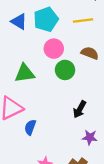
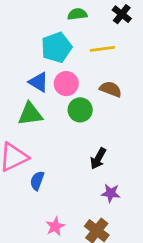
blue triangle: (19, 22) -> (39, 82), moved

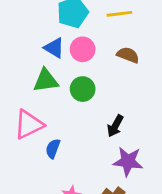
green circle: (80, 110) -> (83, 89), moved
purple star: (111, 193) -> (128, 161), size x1.5

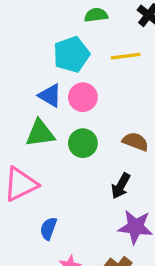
brown semicircle: (128, 55) -> (135, 142), moved
blue semicircle: (53, 149) -> (48, 229), moved

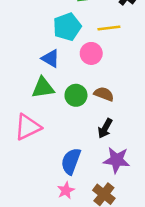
pink circle: (83, 97) -> (91, 53), moved
brown semicircle: (135, 142) -> (104, 94), moved
blue semicircle: (48, 229) -> (71, 161), moved, size x1.5

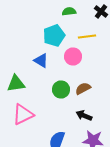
green triangle: (43, 88) -> (16, 84), moved
brown semicircle: (104, 94) -> (83, 88), turned -49
black arrow: (105, 128) -> (84, 116), turned 84

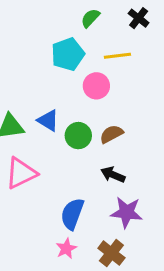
green semicircle: (69, 12) -> (90, 18), turned -40
blue triangle: (41, 60) -> (48, 120), moved

